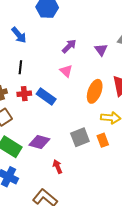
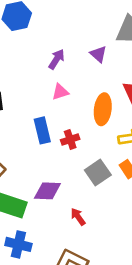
pink triangle: (66, 71) -> (60, 92), turned -48
red cross: (24, 94) -> (70, 139), moved
blue rectangle: (46, 96) -> (42, 130), turned 54

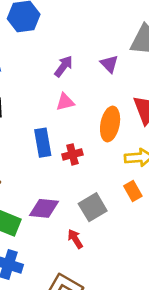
gray square: (98, 172) -> (93, 207), moved

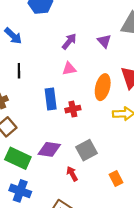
orange rectangle: (133, 191) -> (116, 179), moved

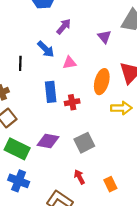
blue arrow: (13, 36) -> (46, 49), moved
purple arrow: (69, 41) -> (64, 26), moved
red arrow: (72, 174) -> (79, 177), moved
orange rectangle: (116, 179) -> (110, 184), moved

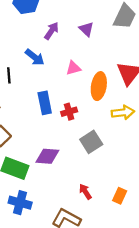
purple triangle: (104, 37) -> (86, 29), moved
pink triangle: (69, 63) -> (73, 68), moved
gray square: (84, 143) -> (91, 142), moved
orange rectangle: (110, 184) -> (120, 196), turned 56

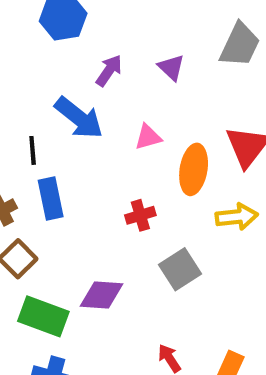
blue arrow: (35, 57) -> (79, 118), size x1.4
blue rectangle: (45, 103) -> (51, 198), moved

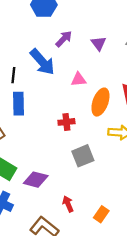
purple diamond: (102, 295) -> (36, 180), moved

